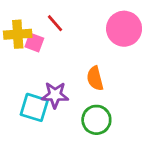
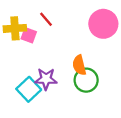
cyan square: (34, 107) -> (29, 89), turned 30
green circle: (96, 120) -> (86, 80), moved

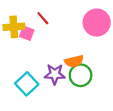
orange semicircle: (79, 65) -> (74, 61), turned -90
purple star: (46, 79) -> (55, 74), moved

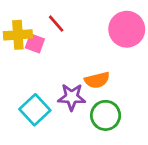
green circle: (81, 75) -> (106, 115), moved

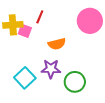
red line: (56, 24) -> (40, 17), turned 64
orange semicircle: (97, 80) -> (57, 44), moved

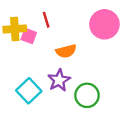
red line: (40, 17) -> (46, 20), turned -40
purple star: (51, 69) -> (59, 80), turned -30

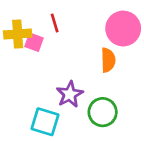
orange semicircle: (66, 51) -> (108, 60), moved, turned -78
cyan square: (29, 91) -> (45, 122), moved, turned -30

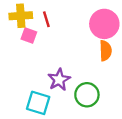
yellow cross: (18, 34) -> (21, 16), moved
orange semicircle: (108, 60) -> (105, 51), moved

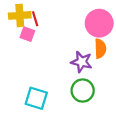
red line: (46, 19) -> (35, 19), moved
purple star: (59, 80) -> (82, 62), moved, turned -30

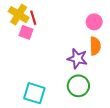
yellow cross: (20, 15) -> (19, 15), turned 36
pink circle: (99, 23) -> (94, 22), size x0.6

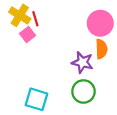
pink circle: (94, 22) -> (100, 23), size x1.5
pink square: (26, 32) -> (28, 34), turned 32

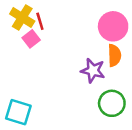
green circle: (83, 91) -> (112, 103), moved
cyan square: (36, 99) -> (18, 112), moved

